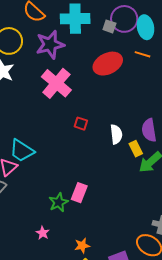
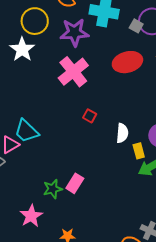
pink star: (43, 233) -> (31, 216), size x1.6

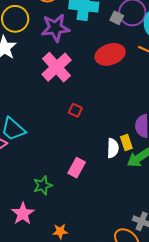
white semicircle: (122, 133) -> (113, 148), moved
pink rectangle: (75, 183) -> (77, 168), moved

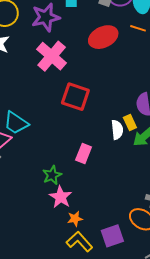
red square: (75, 110) -> (75, 97), size x2.0
pink star: (23, 214) -> (61, 197), moved

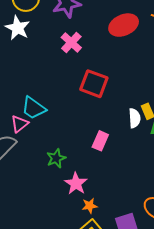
pink cross: (52, 56) -> (71, 42), size x0.7
green star: (52, 175) -> (56, 158), moved

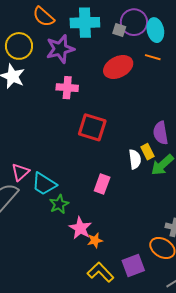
pink cross: (71, 42) -> (67, 88), turned -35
cyan trapezoid: (34, 108) -> (44, 184), moved
orange star: (90, 206) -> (95, 240), moved

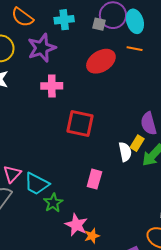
cyan cross: (85, 23) -> (64, 20), size x0.7
yellow rectangle: (148, 152) -> (137, 143), turned 63

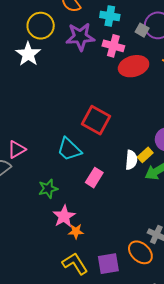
pink cross: (52, 86) -> (113, 46), moved
cyan trapezoid: (37, 184) -> (69, 149), moved

